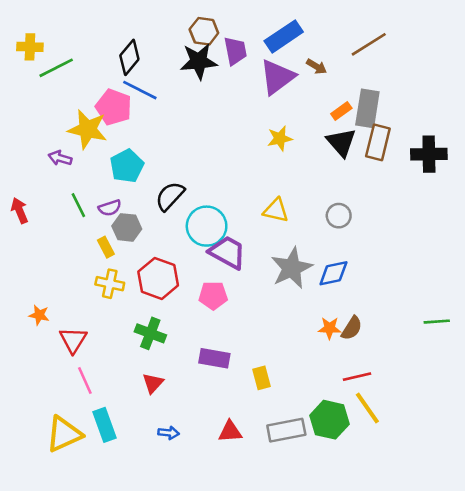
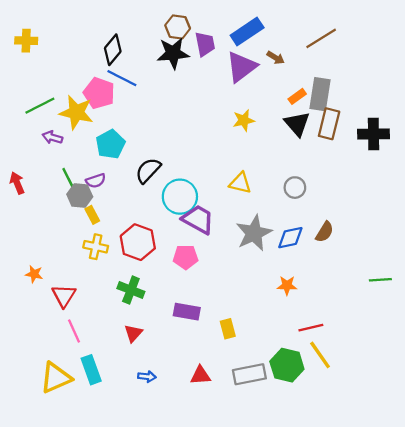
green line: (56, 68) -> (40, 106), moved
gray hexagon: (127, 227) -> (80, 195), moved
brown semicircle: (352, 328) -> (325, 232), moved

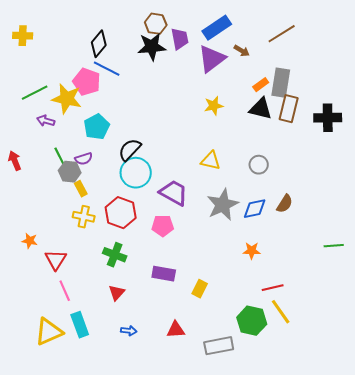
black triangle: (297, 124) -> (261, 109), turned -35
cyan circle: (180, 197) -> (136, 173), moved
yellow rectangle: (228, 329) -> (200, 289), turned 42
gray rectangle: (249, 374) -> (219, 346), moved

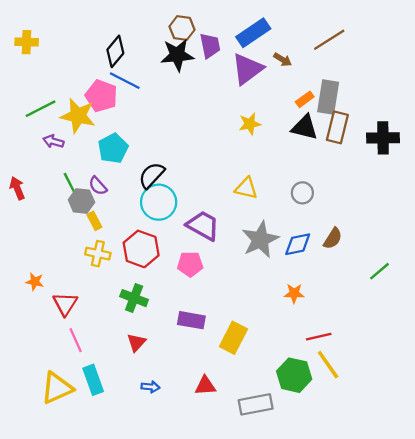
purple semicircle: (84, 159) -> (98, 186), turned 66
green line: (334, 246) -> (379, 271), moved, turned -36
yellow rectangle: (200, 289) -> (233, 338), size x1.5

